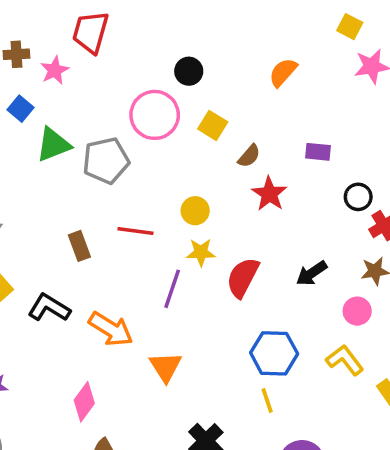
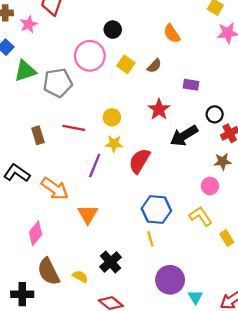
orange semicircle: (283, 72) -> (172, 34), turned -78
brown semicircle: (249, 156) -> (154, 66), moved
black arrow: (312, 273) -> (184, 136), moved, size x1.4

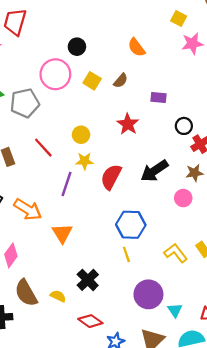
red line: (74, 128) -> (43, 148), turned 40
black arrow: (184, 136) -> (154, 171), moved
yellow L-shape: (201, 216) -> (176, 253), moved

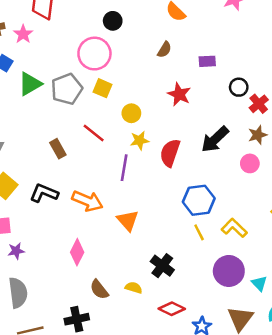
yellow square: (92, 81) -> (103, 88), moved
yellow L-shape: (176, 253) -> (234, 228), moved
brown semicircle: (26, 293) -> (99, 289), size x0.7

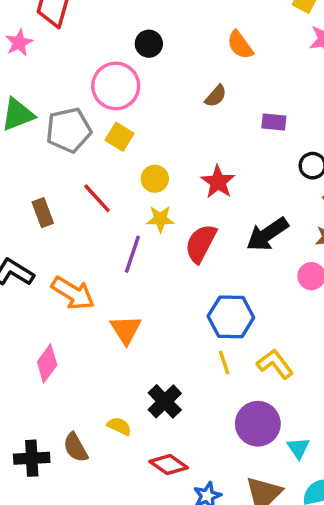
red star: (179, 94) -> (218, 182), moved
brown semicircle: (99, 289) -> (76, 447), moved

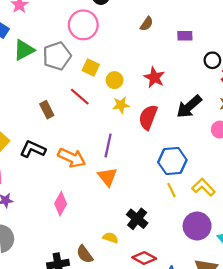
yellow square: (120, 137) -> (91, 67), moved
purple line: (132, 254) -> (108, 146), moved

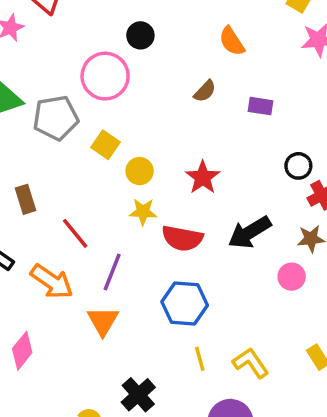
purple rectangle: (185, 36) -> (261, 106), moved
red line: (80, 97) -> (75, 233), moved
red semicircle: (148, 117) -> (182, 238), turned -110
blue hexagon: (172, 161) -> (185, 303), moved

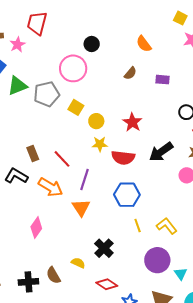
brown rectangle: (26, 199) -> (33, 153), moved

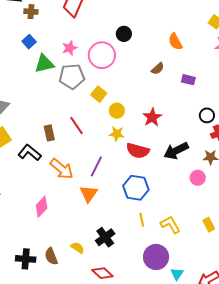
pink star: (17, 45) -> (70, 48), moved
red line: (62, 159) -> (76, 125), moved

